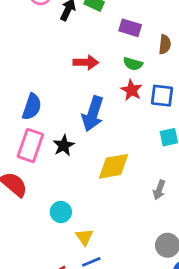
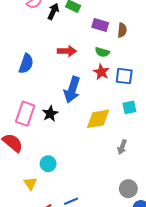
brown semicircle: (165, 44) -> (122, 30), moved
blue semicircle: (32, 107) -> (26, 64), moved
yellow diamond: (114, 166) -> (98, 119), moved
yellow triangle: (84, 237) -> (30, 183), moved

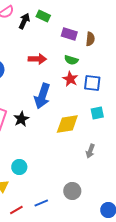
gray circle: (128, 189) -> (72, 191), moved

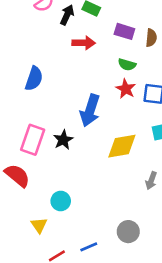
red arrow: (37, 59) -> (84, 43), moved

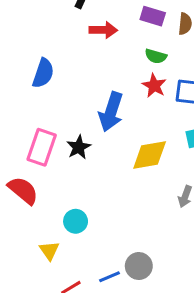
gray circle: (128, 232) -> (139, 266), moved

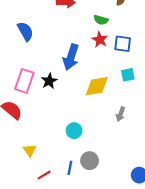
blue semicircle: (43, 73) -> (25, 31), turned -48
cyan circle: (76, 221) -> (74, 131), moved
blue line: (109, 277) -> (70, 168), turned -56

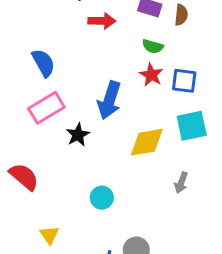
cyan square: (128, 75) -> (192, 126), size x1.5
pink rectangle: (24, 81) -> (46, 108), moved, turned 40
cyan circle: (74, 131) -> (102, 198), moved

